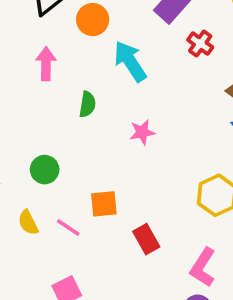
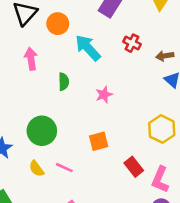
red cross: (200, 44) -> (132, 43), moved
green circle: (45, 170) -> (42, 131), size x1.5
orange square: (104, 204) -> (99, 141), moved
red rectangle: (146, 239) -> (134, 167), moved

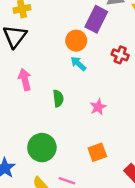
orange circle: (58, 24) -> (76, 41), moved
cyan arrow: (88, 48) -> (78, 64), size x0.6

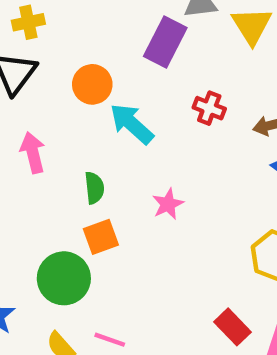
orange circle: (76, 41) -> (92, 84), moved
cyan arrow: (78, 64) -> (132, 124), size x1.5
orange square: (97, 152) -> (101, 237), moved

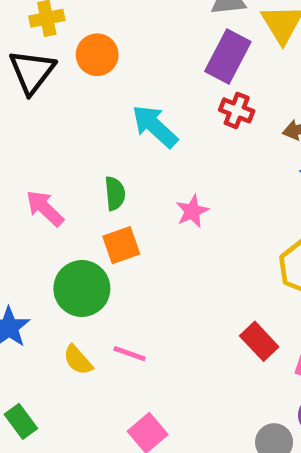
purple rectangle: (165, 42) -> (228, 57), moved
orange circle: (92, 84) -> (97, 55), moved
pink arrow: (33, 153) -> (45, 208), moved, turned -33

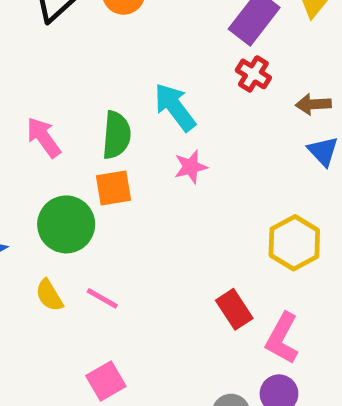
cyan arrow: (155, 126) -> (175, 107), moved
green semicircle: (115, 193) -> (116, 135), size x1.4

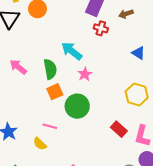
brown arrow: (313, 104) -> (126, 14), moved
pink arrow: (44, 137) -> (18, 67), moved
green circle: (66, 224) -> (77, 106), moved
pink line: (102, 298) -> (50, 126), moved

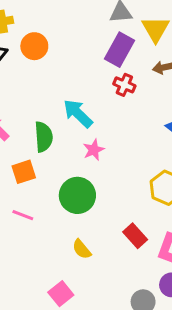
orange square: (55, 92) -> (24, 172), moved
pink line: (50, 126) -> (23, 215), moved
yellow semicircle: (40, 144) -> (82, 249), moved

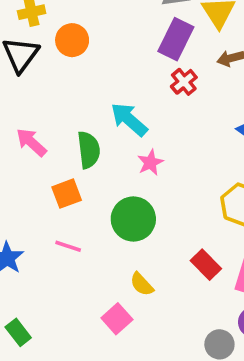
red cross: (124, 85) -> (184, 82), turned 30
pink square: (61, 294) -> (117, 319), moved

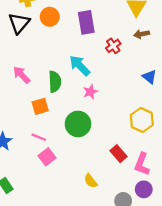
purple rectangle: (176, 39) -> (86, 22), moved, turned -40
yellow semicircle: (142, 284) -> (91, 181), moved
pink square: (117, 319) -> (47, 157), moved

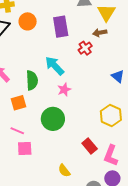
brown arrow: (142, 34) -> (100, 33), moved
pink square: (47, 157) -> (25, 149), turned 35

